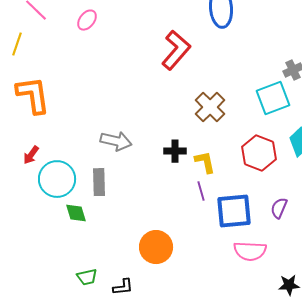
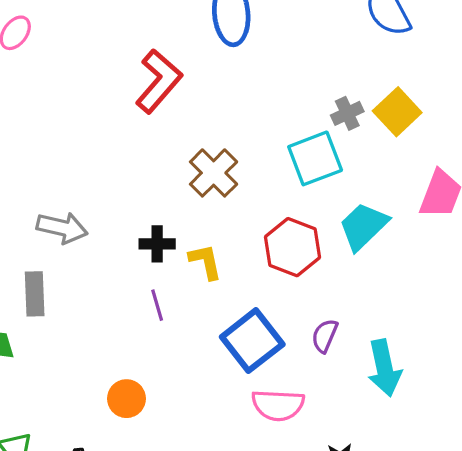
purple line: (201, 191) -> (157, 305), moved
blue square: (234, 211) -> (252, 341), turned -33
orange circle: (156, 247) -> (126, 399), size x0.7

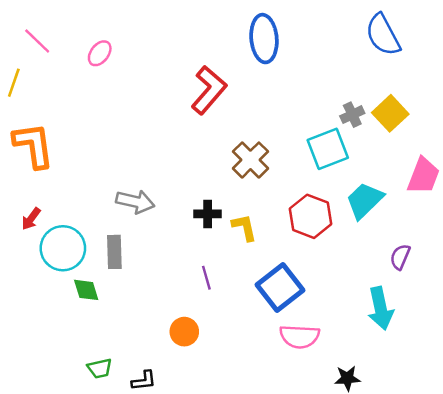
purple line: (157, 305) -> (206, 278), moved
purple semicircle: (325, 336) -> (400, 257), moved

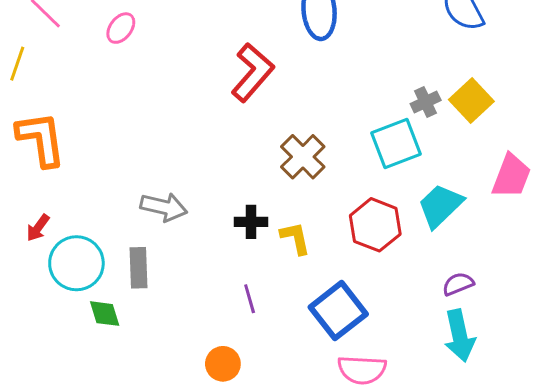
purple semicircle: (400, 257) -> (458, 284), moved, turned 45

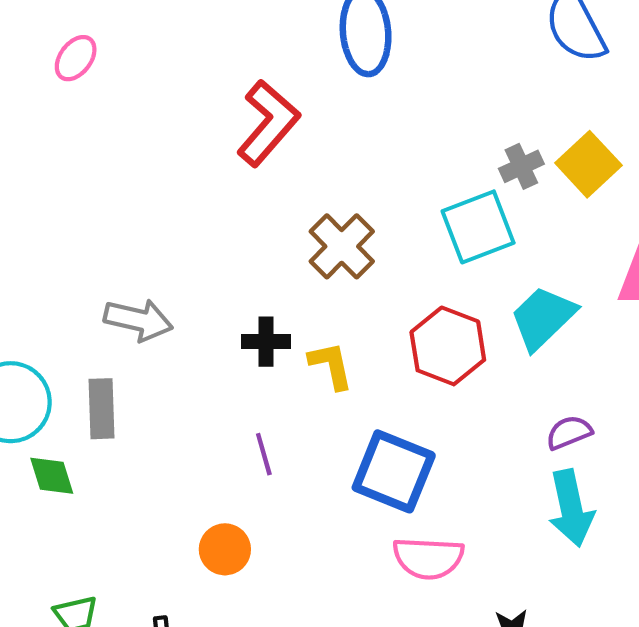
blue square: (338, 311) -> (394, 471), turned -30

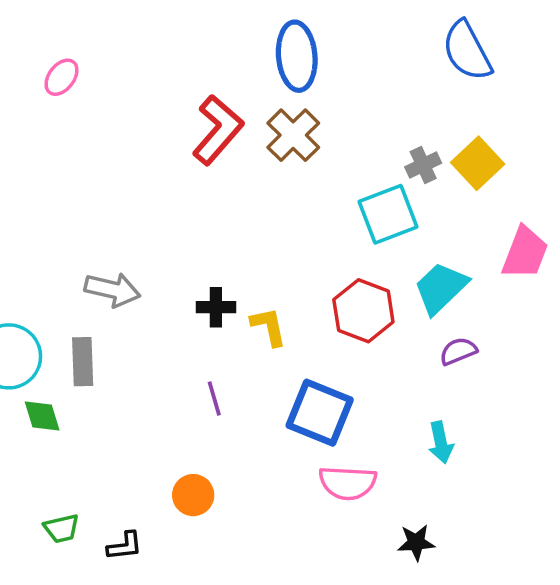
brown cross: (342, 246) -> (293, 135), moved
purple semicircle: (569, 432) -> (458, 351), moved
cyan arrow: (571, 508) -> (441, 442), moved, size x0.7
orange circle: (225, 549) -> (193, 495), moved

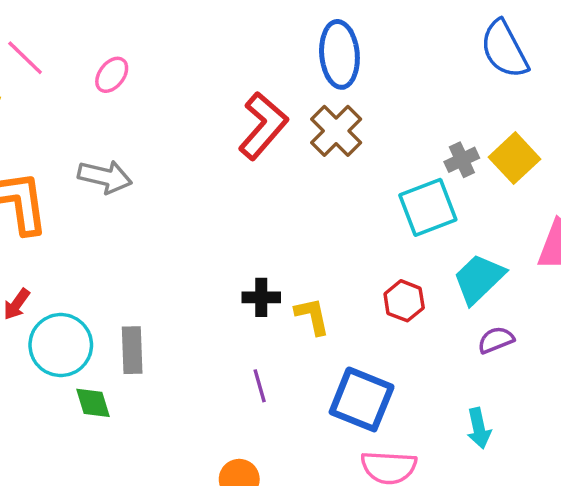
gray arrow: (112, 290) -> (105, 177), moved
red hexagon: (363, 311) -> (404, 301), size x0.7

